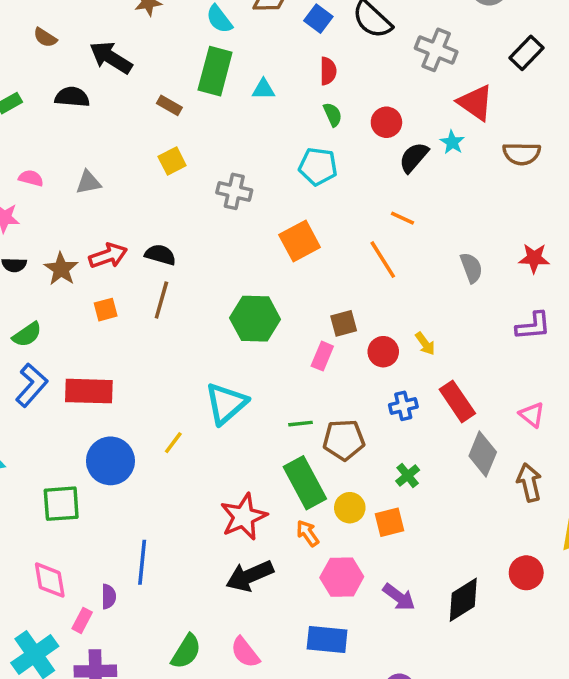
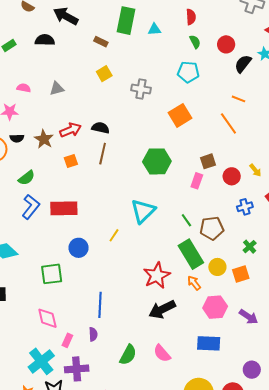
green line: (301, 424) -> (186, 220), turned 64
blue circle: (110, 461) -> (79, 248), size x0.7
purple semicircle: (109, 597) -> (93, 334), moved

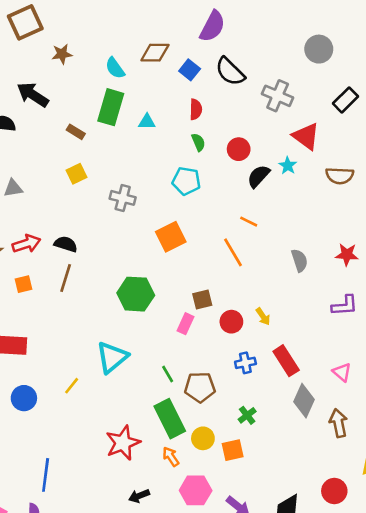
black arrow: (162, 309) -> (139, 496), moved, size x0.6

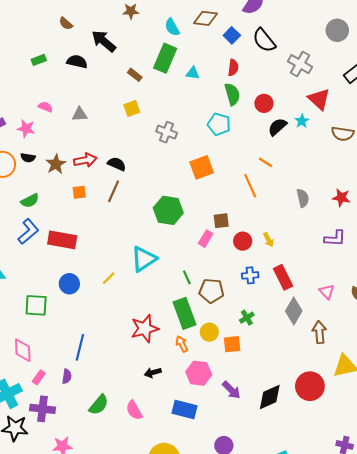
green semicircle: (198, 142) -> (232, 94), size x1.5
red circle: (334, 491) -> (310, 386), size x1.4

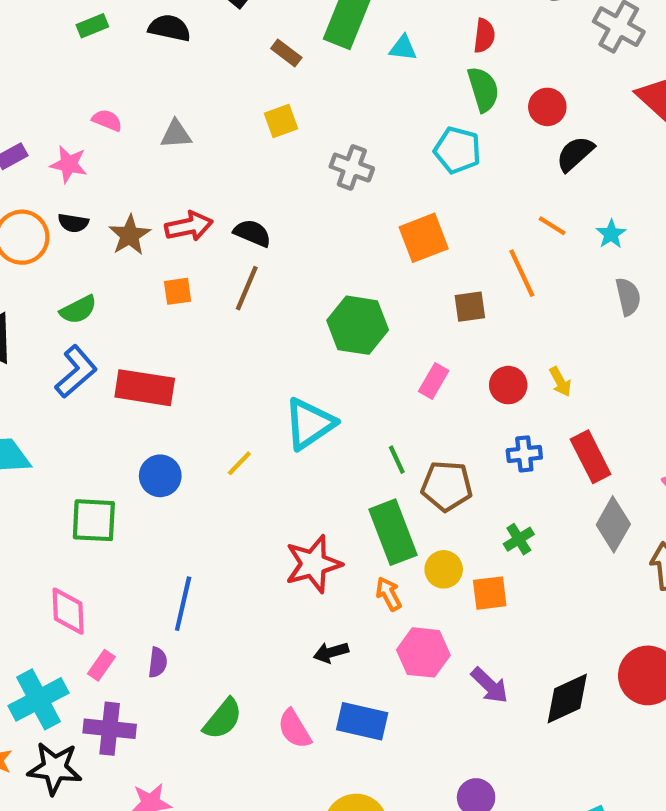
cyan star: (302, 121) -> (611, 234), moved
brown square: (221, 221) -> (470, 307), moved
blue rectangle: (185, 410) -> (362, 721), moved

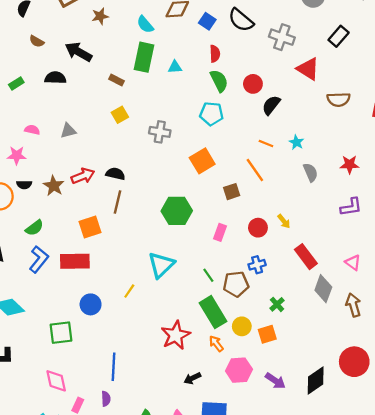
orange square: (178, 291) -> (90, 227), moved, size x1.5
blue cross: (524, 454) -> (257, 265), moved

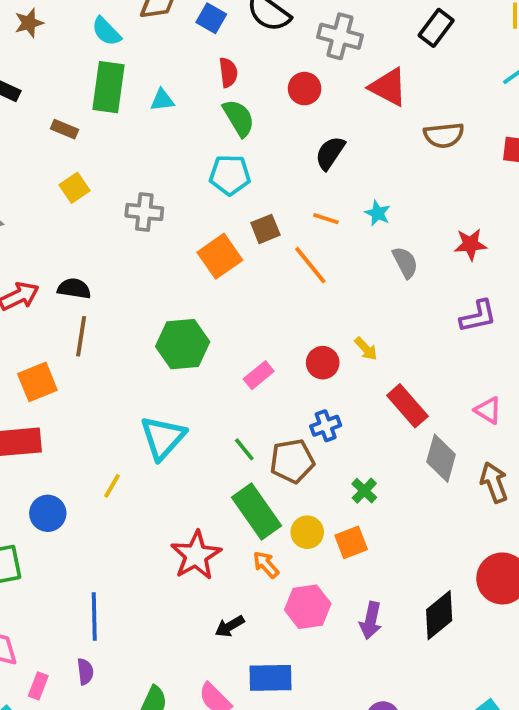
red circle: (253, 84) -> (305, 89), moved
brown square: (232, 192) -> (265, 229), moved
pink rectangle: (220, 232) -> (259, 375), turned 35
purple arrow: (275, 381) -> (371, 621), turned 72

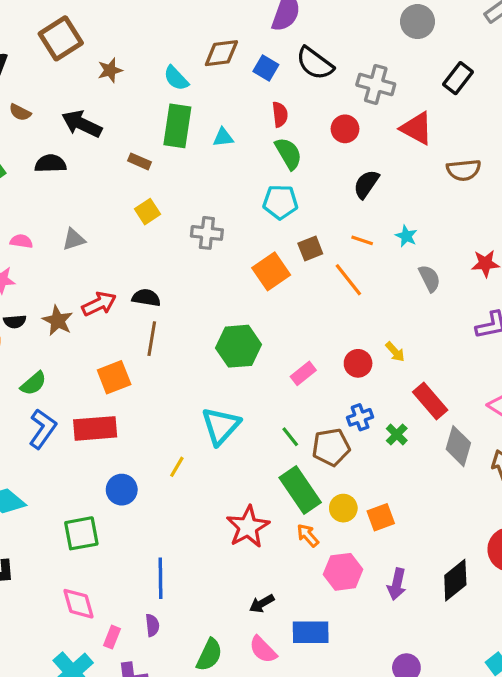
green cross: (364, 491) -> (397, 434), moved
black arrow: (230, 626) -> (262, 604), moved

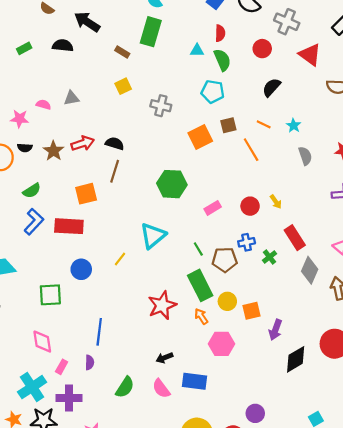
cyan triangle: (223, 137) -> (197, 50), moved
pink semicircle: (21, 241) -> (43, 105), moved
purple arrow: (397, 584) -> (275, 330), moved

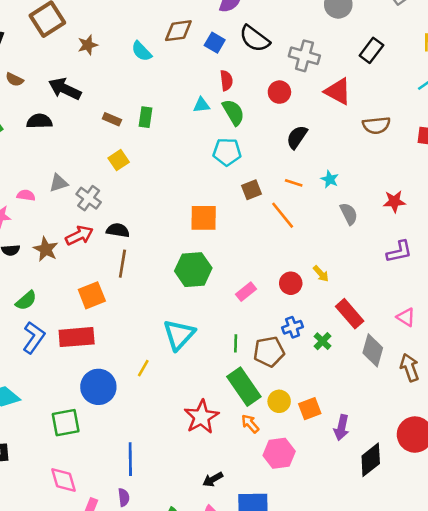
green rectangle: (151, 32) -> (146, 117), moved, size x0.6
gray cross: (161, 106) -> (89, 198), moved, turned 30
orange square: (200, 137) -> (204, 218), moved, turned 35
green line: (198, 249) -> (236, 343), turned 40
blue circle: (81, 269) -> (98, 387), size x1.4

